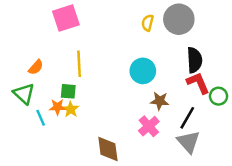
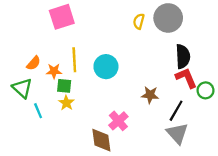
cyan circle: (143, 71) -> (106, 67), moved
orange star: (57, 107) -> (54, 71), moved
pink cross: (149, 126) -> (118, 121), moved

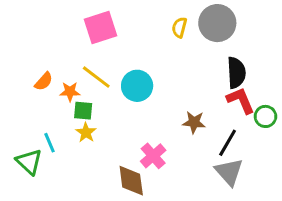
pink square: (62, 17) -> (101, 27), moved
yellow line: (74, 60) -> (96, 77), turned -50
green triangle: (22, 88) -> (29, 162), moved

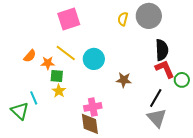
brown star: (194, 122) -> (124, 80), moved
pink cross: (153, 156) -> (93, 107), moved, turned 30

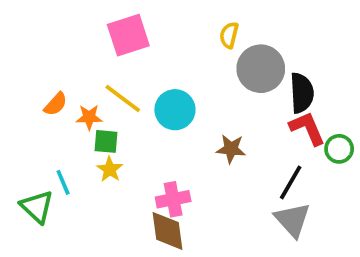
gray circle: (149, 16) -> (261, 69), moved

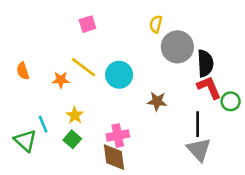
pink square: (128, 35) -> (87, 24), size x0.6
orange semicircle: (56, 104) -> (23, 71), moved, turned 120
green square: (106, 141) -> (72, 139), moved, turned 36
black line: (291, 182) -> (198, 124), turned -30

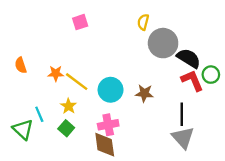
black semicircle: (205, 63) -> (189, 58), turned -55
yellow line: (84, 67) -> (77, 82), moved
cyan circle: (119, 75) -> (111, 90), moved
green circle: (231, 101) -> (211, 75), moved

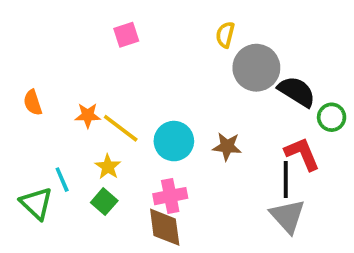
red L-shape: (192, 80) -> (302, 154), moved

